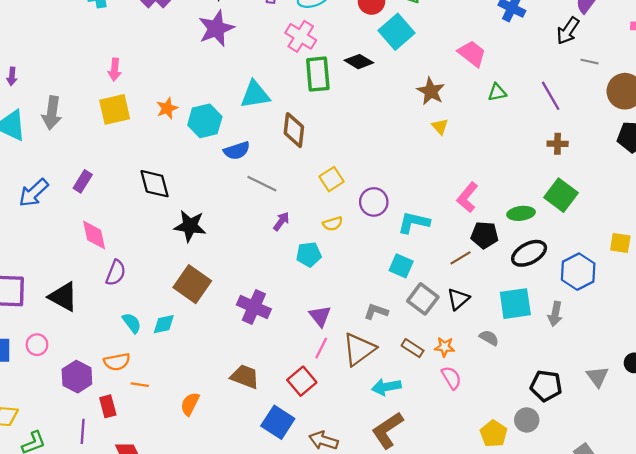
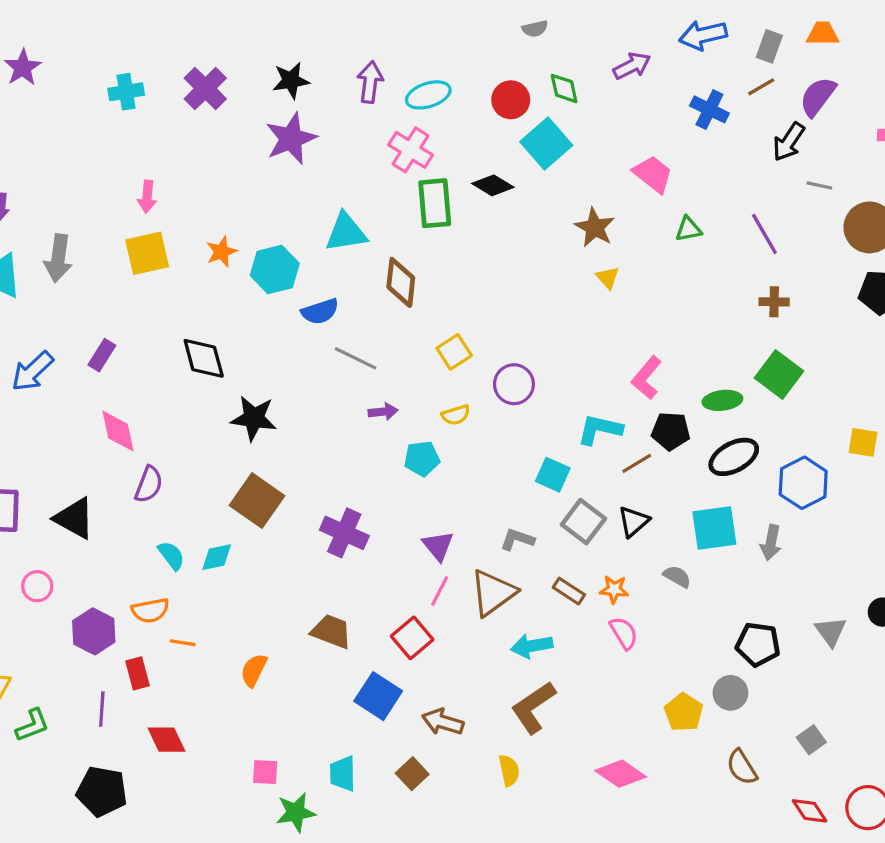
purple arrow: (281, 221) -> (383, 412), turned 48
cyan L-shape: (414, 222) -> (600, 429), moved

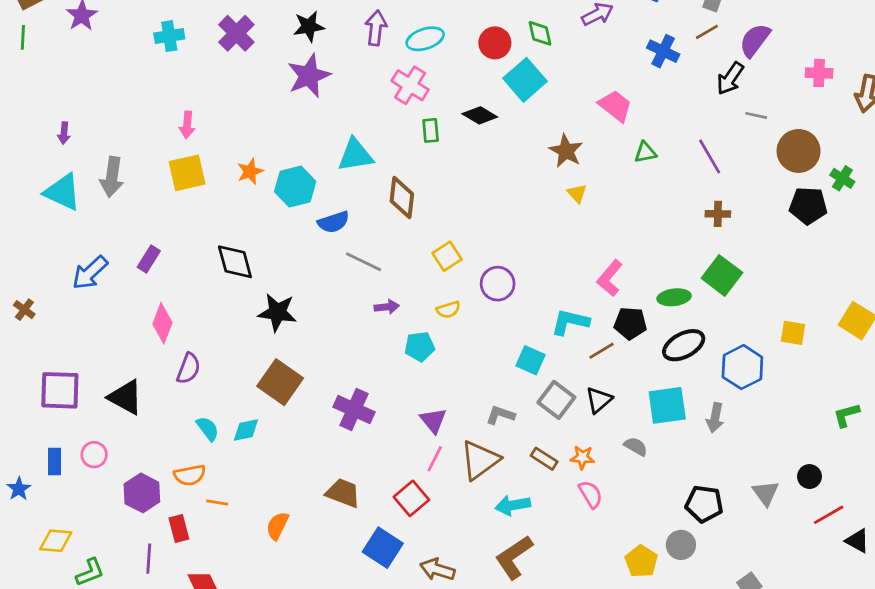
green rectangle: (435, 203) -> (431, 130), size x0.6
pink diamond: (118, 431) -> (162, 323), turned 33

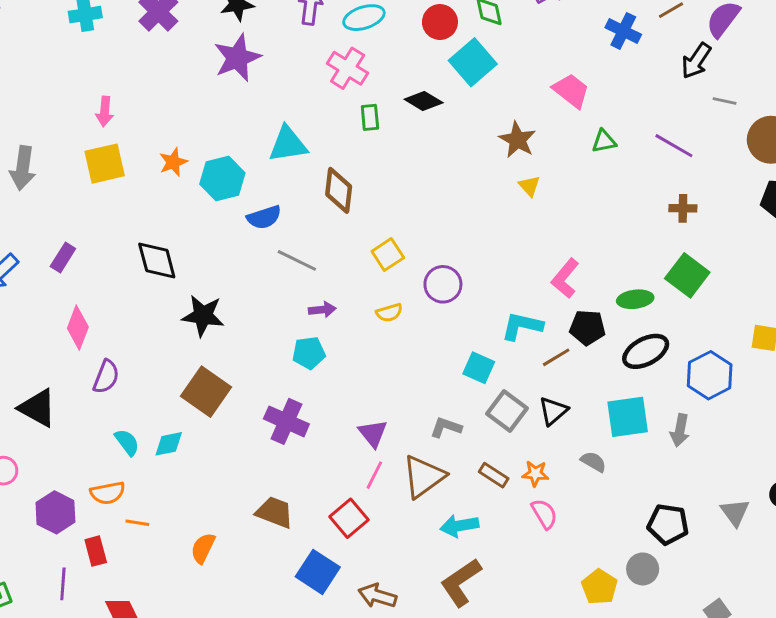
purple line: (710, 156) -> (674, 146), turned -30
cyan pentagon: (420, 347) -> (309, 353), moved

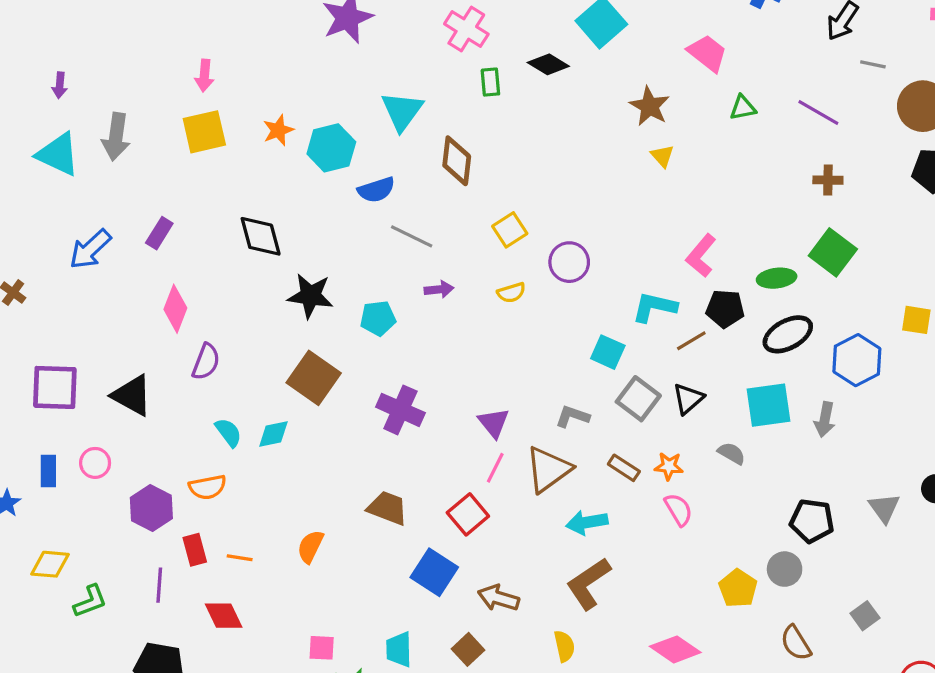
cyan triangle: (288, 144) -> (402, 111), turned -45
cyan pentagon: (309, 353) -> (378, 318), moved
orange line: (137, 523) -> (240, 558), moved

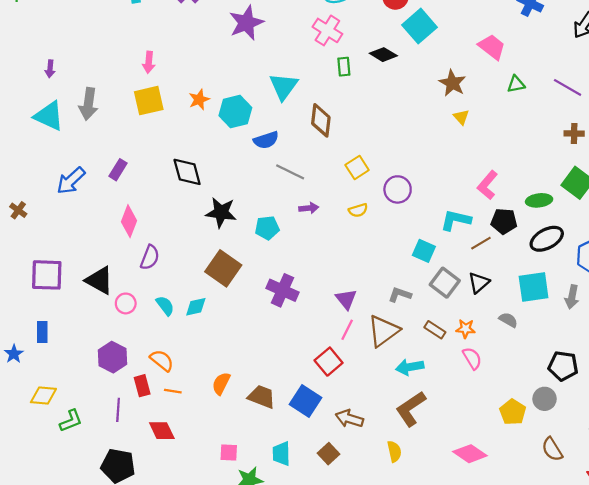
pink circle: (95, 463) -> (126, 303), moved
orange semicircle: (208, 487) -> (162, 360), moved, turned -130
brown trapezoid: (388, 508) -> (262, 397), moved

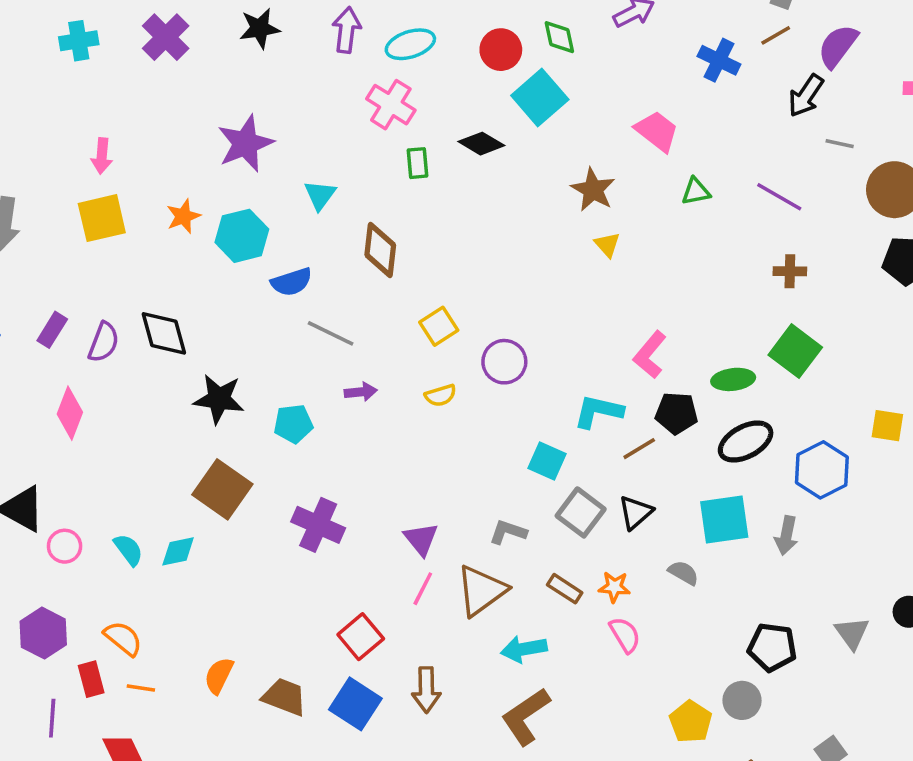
purple star: (246, 23) -> (245, 144), moved
cyan triangle: (284, 86) -> (320, 195), size x0.7
purple semicircle: (150, 257) -> (104, 342), moved
red square: (329, 362) -> (361, 637), moved
brown arrow: (349, 419) -> (426, 690), moved, turned -108

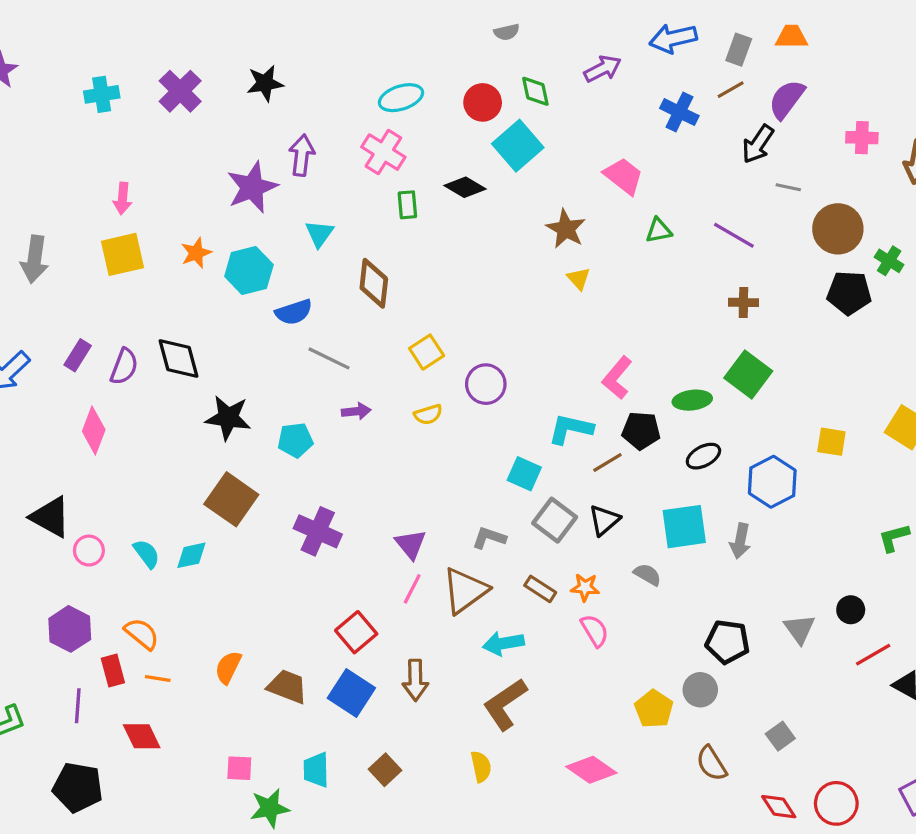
purple arrow: (347, 30) -> (302, 155), moved
black ellipse: (746, 442) -> (703, 456), size x0.7

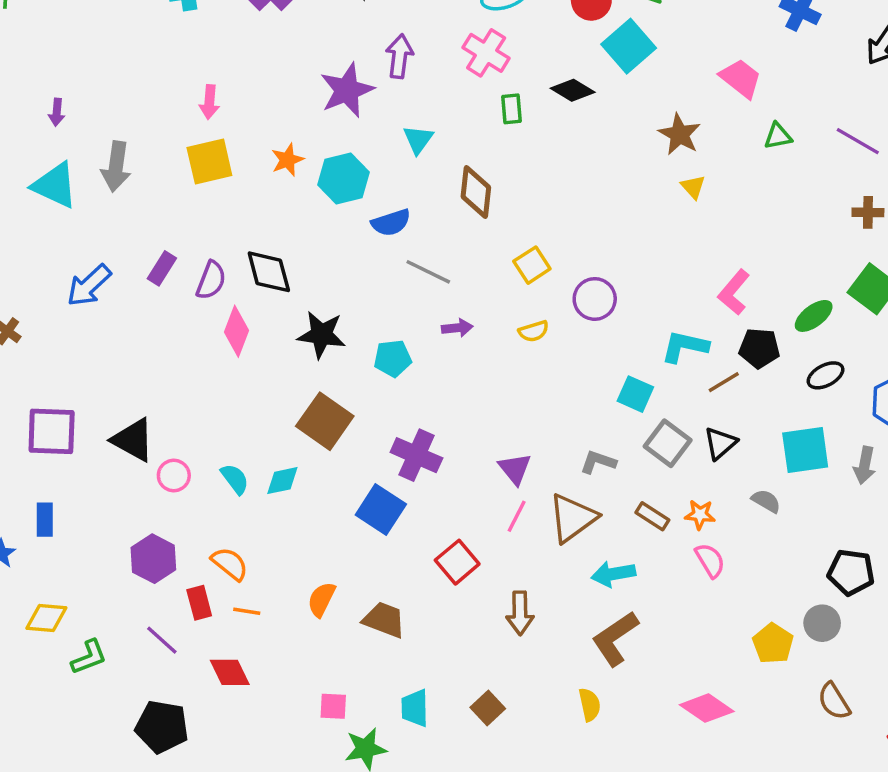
green ellipse: (692, 400) -> (814, 316), turned -30
pink diamond: (94, 431) -> (237, 331), moved
blue square: (351, 693) -> (381, 509), moved
purple line: (78, 706) -> (162, 640), turned -52

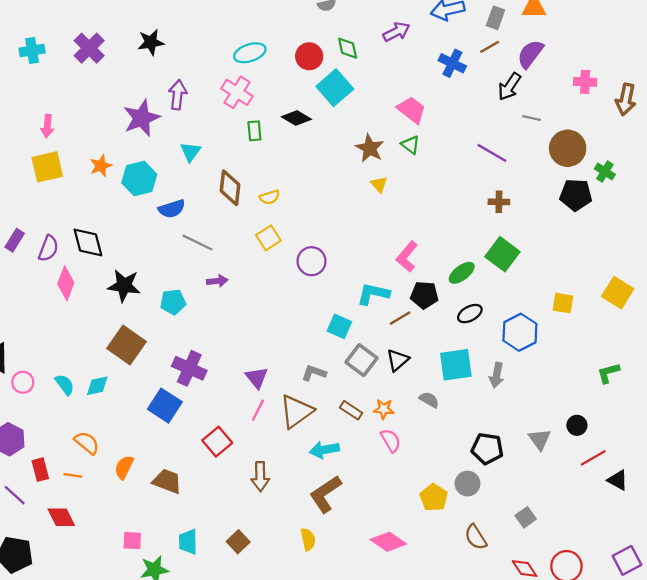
green triangle: (778, 136) -> (410, 145), moved, turned 48
yellow semicircle: (534, 331) -> (270, 197), moved
orange semicircle: (230, 564) -> (87, 443), moved

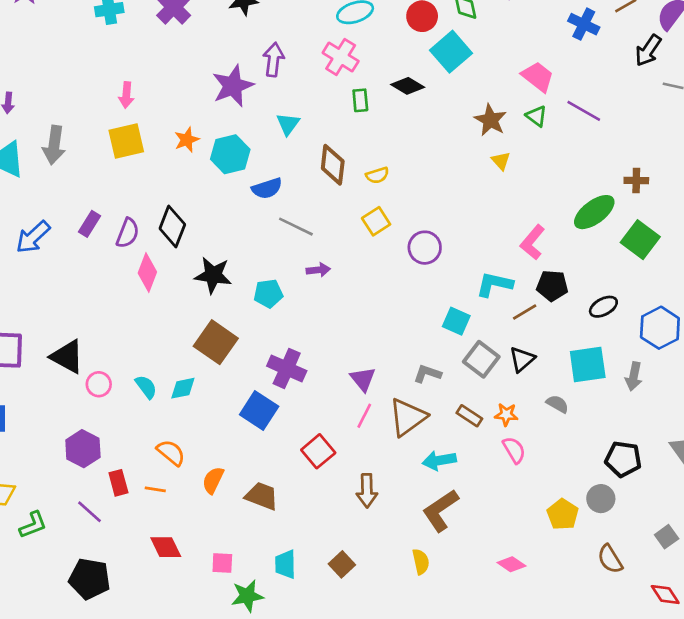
purple line: (492, 153) -> (584, 111), moved
black diamond: (88, 243) -> (172, 227), turned 36
green ellipse: (462, 273) -> (594, 212), moved, size x1.4
red diamond: (61, 517) -> (166, 547), moved
pink diamond: (388, 542) -> (511, 564), size x0.7

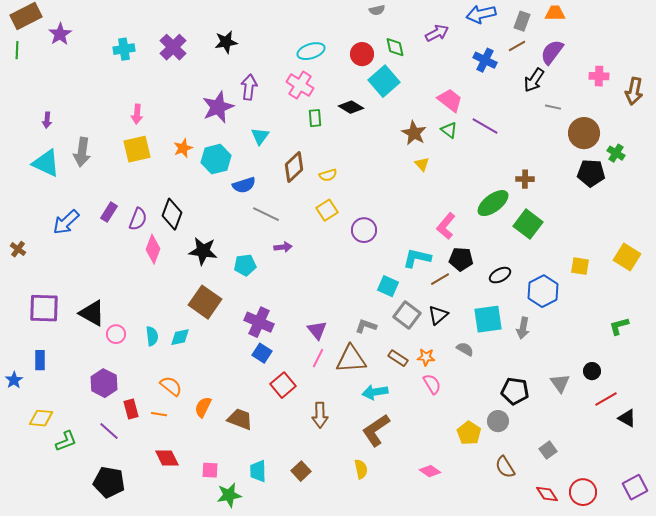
brown diamond: (333, 165) -> (294, 167), turned 40
cyan semicircle: (146, 387) -> (152, 336), turned 30
blue square: (259, 411) -> (262, 353), moved, size x0.7
brown triangle: (408, 417) -> (351, 359), turned 32

